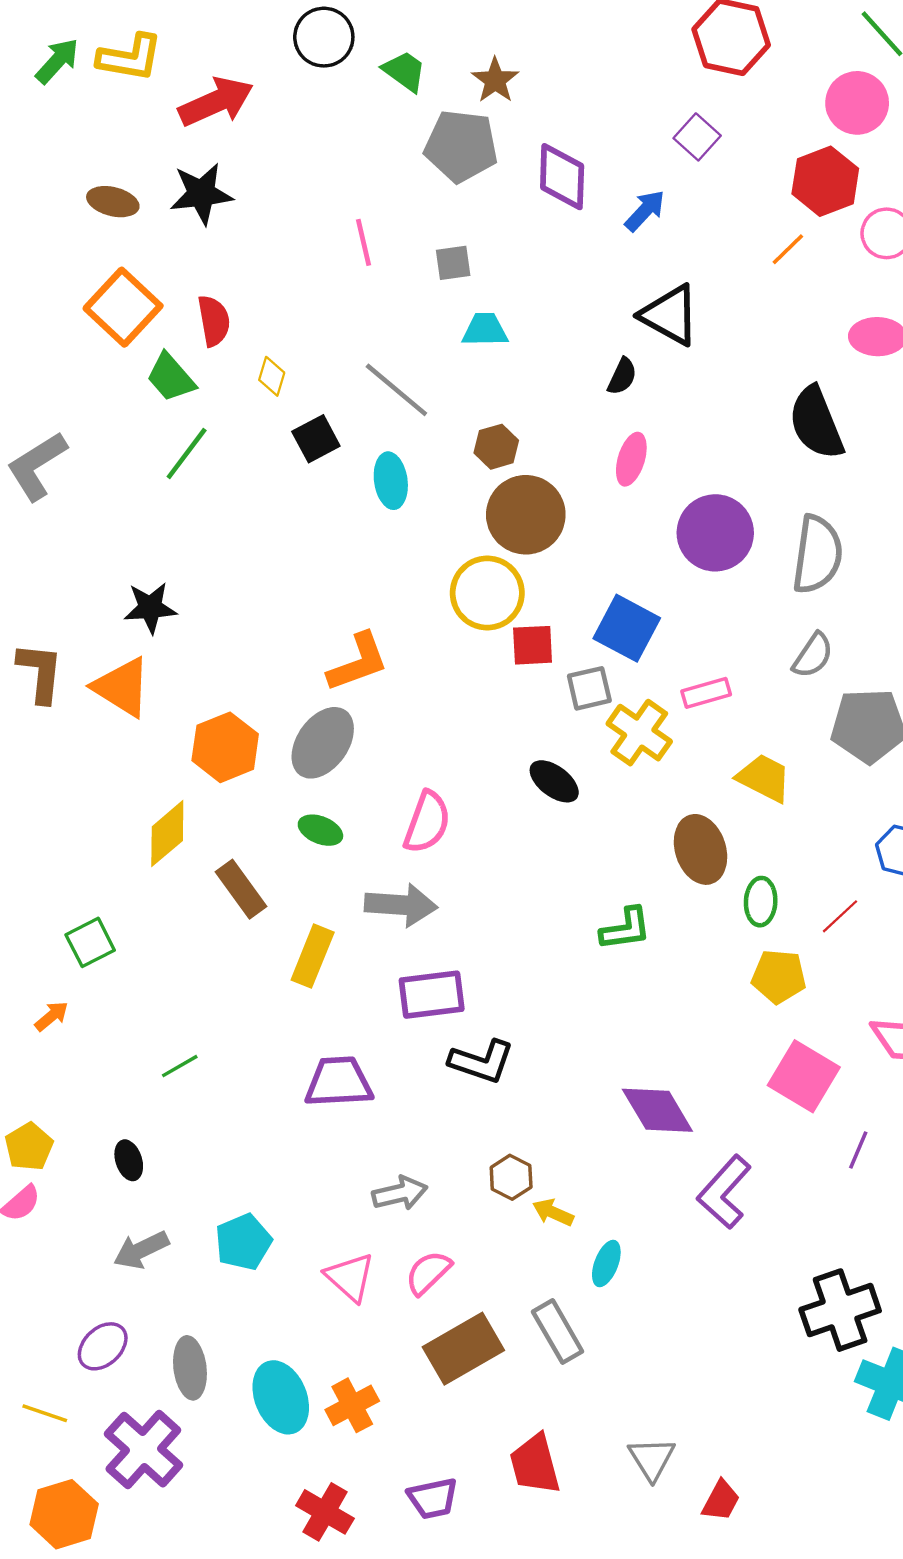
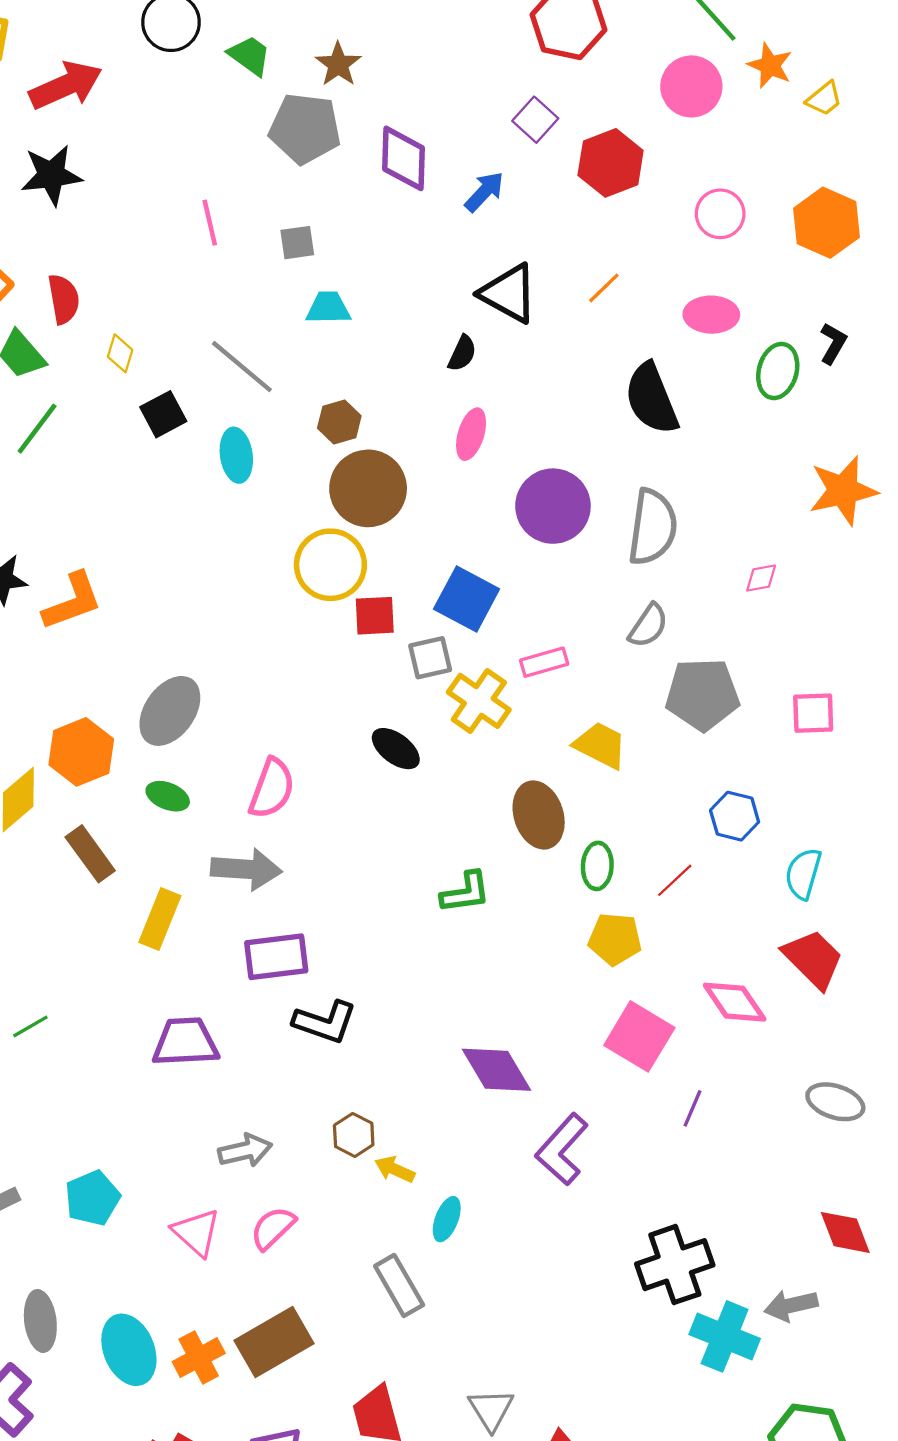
red hexagon: (825, 181) -> (611, 163), moved
orange line: (788, 249) -> (604, 288), moved
orange L-shape: (358, 662) -> (72, 601), moved
orange hexagon: (225, 747) -> (81, 752), moved
brown rectangle: (463, 1349) -> (274, 1342), moved

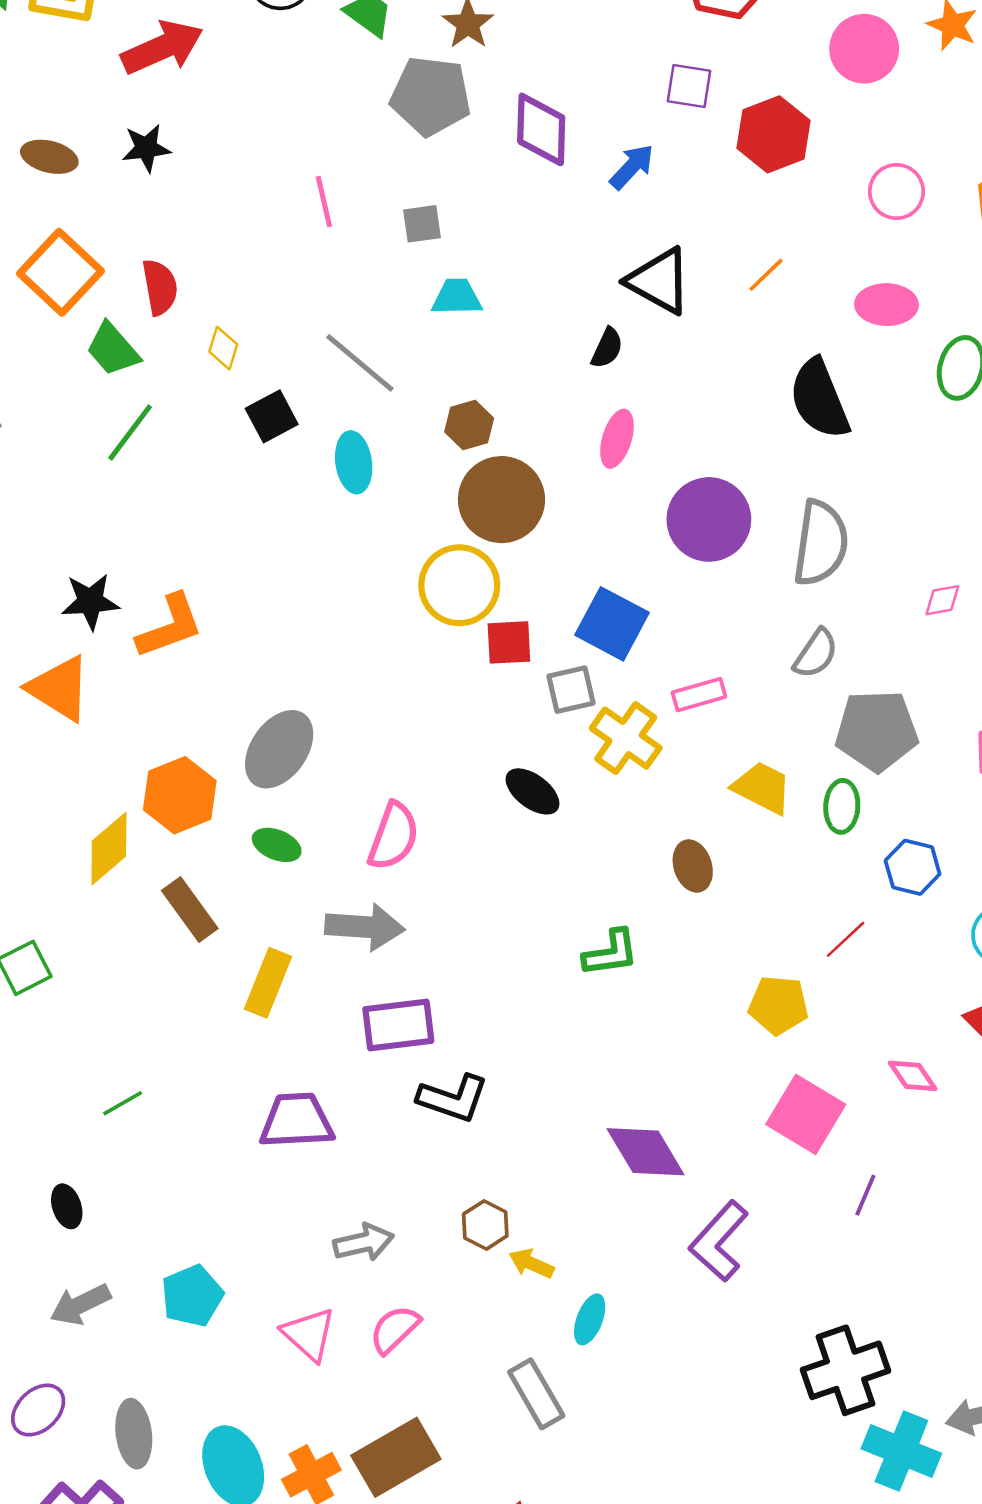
purple square: (535, 120) -> (689, 86), turned -33
black star: (51, 175) -> (146, 148), size x0.7
brown ellipse: (539, 815) -> (693, 866), size x0.7
green ellipse: (597, 866) -> (842, 806), moved
pink diamond: (735, 1002) -> (913, 1076), size x0.7

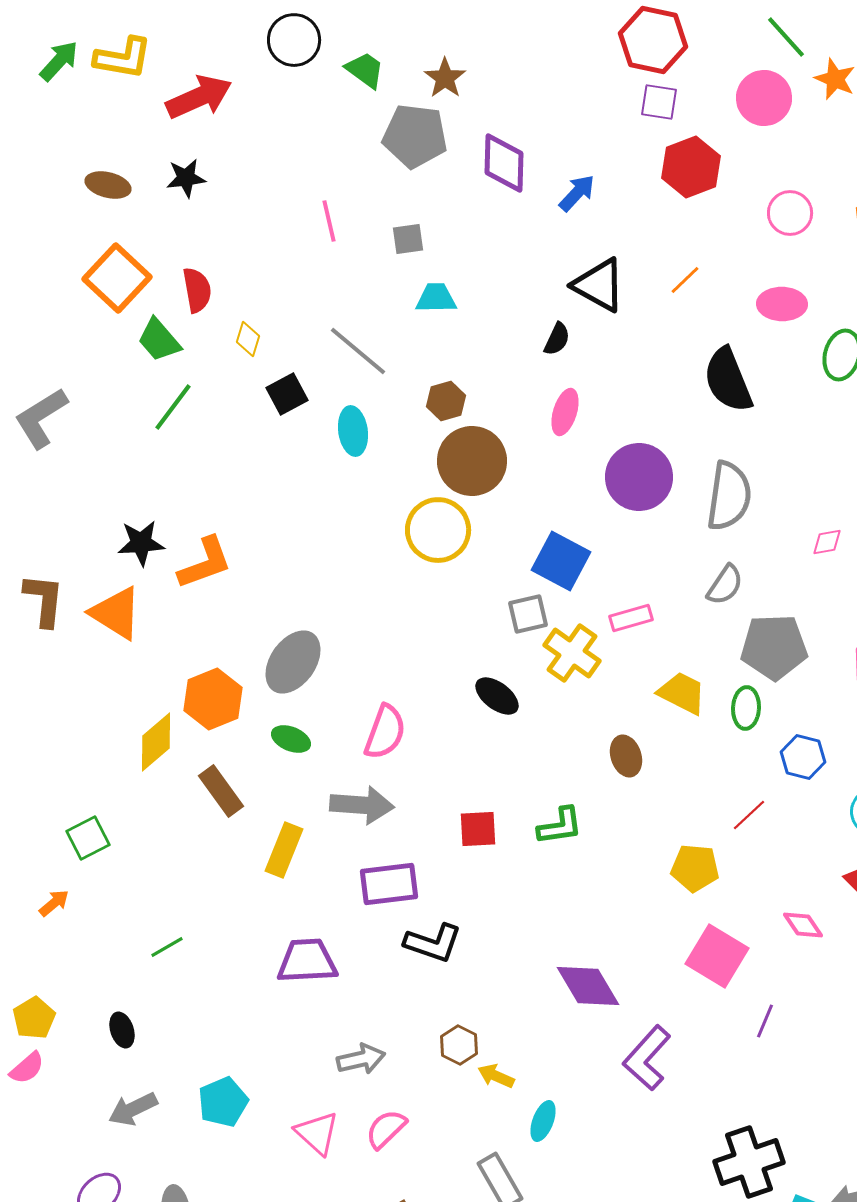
purple square: (689, 86) -> (659, 102), moved
red square: (509, 642) -> (478, 829), moved

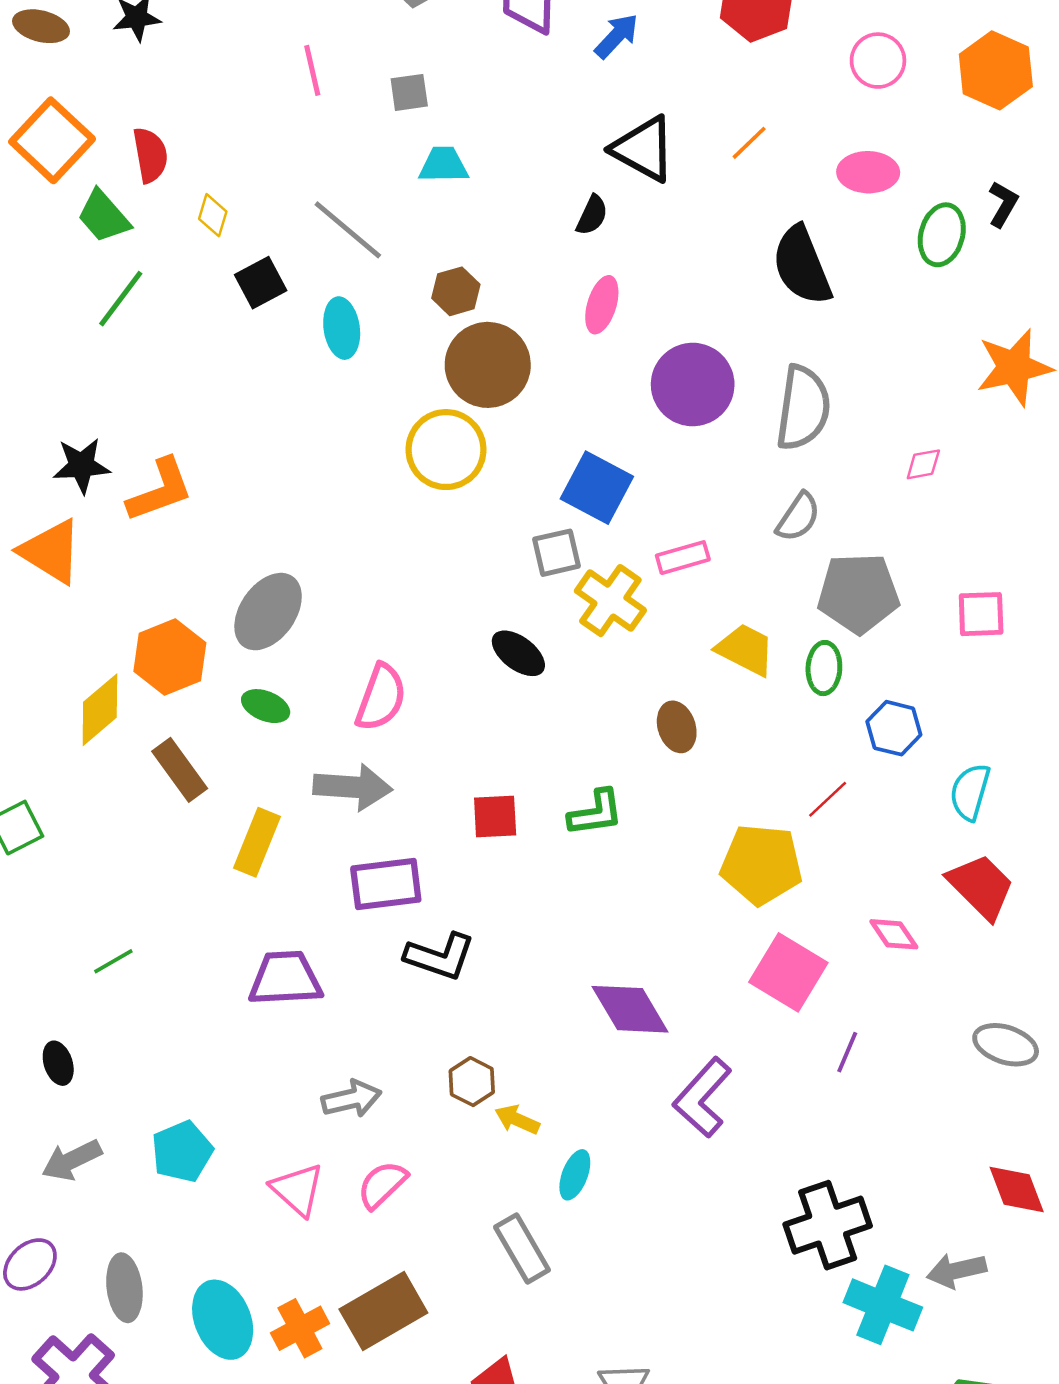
yellow pentagon: (695, 868) -> (761, 864), size x1.4

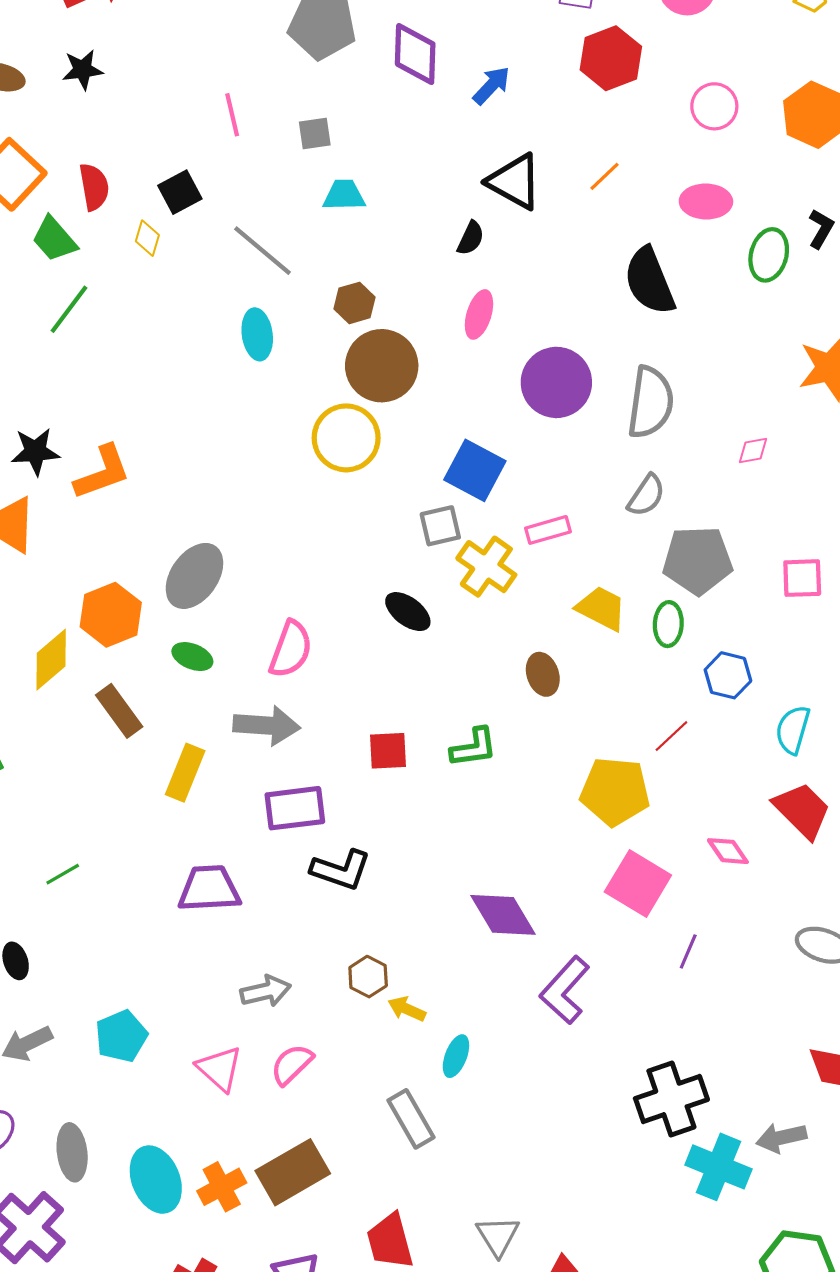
black square: (261, 283) -> (180, 192), moved

